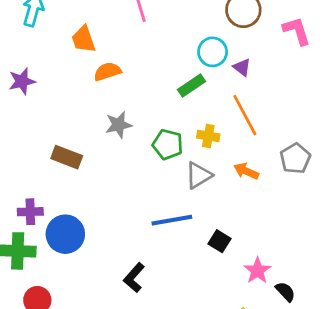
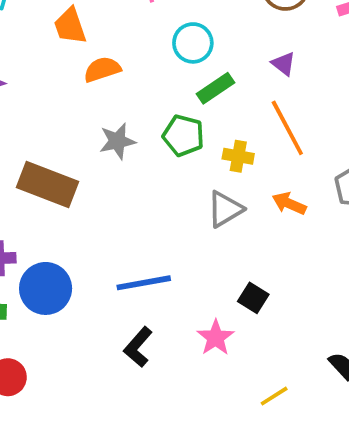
cyan circle: (213, 52) -> (193, 43), moved
green pentagon: (168, 144) -> (183, 135), moved
brown rectangle: (67, 157) -> (47, 185), size x1.4
blue line: (172, 220) -> (144, 283), moved
pink star: (257, 271) -> (216, 338), moved

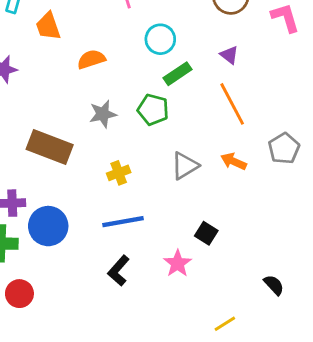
orange trapezoid: (70, 26) -> (48, 26), moved
yellow cross: (238, 156) -> (119, 173), moved, turned -30
yellow line: (274, 396) -> (225, 324), moved

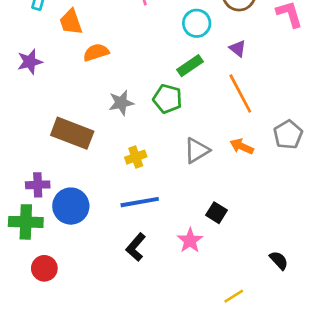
cyan circle: (160, 39) -> (197, 23), moved
orange semicircle: (91, 59) -> (96, 52), moved

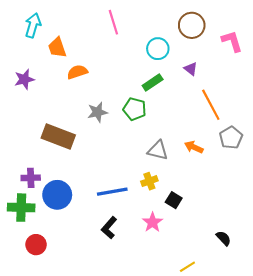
orange line: (240, 93) -> (211, 105), moved
gray triangle: (197, 150) -> (158, 150), turned 45
yellow cross: (136, 157) -> (149, 181), moved

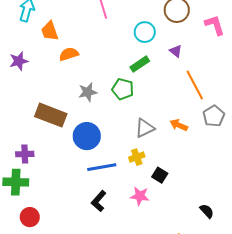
gray triangle: (158, 150) -> (145, 128), turned -40
blue circle: (57, 195) -> (87, 136), moved
pink star: (153, 222) -> (140, 196), turned -30

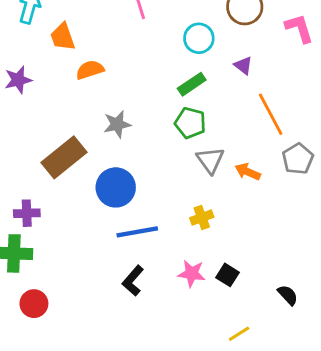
green pentagon: (123, 89) -> (190, 123), moved
brown rectangle: (51, 115) -> (64, 157), turned -60
gray triangle: (145, 128) -> (210, 160), moved, turned -40
yellow cross: (137, 157) -> (202, 218), moved
black square: (160, 175) -> (228, 275), moved

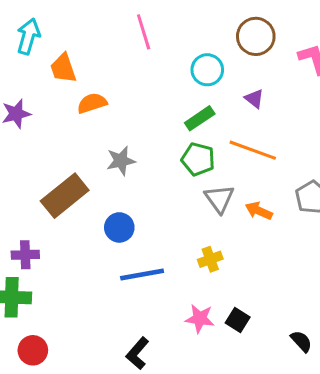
orange line: (271, 114) -> (253, 150), moved, turned -42
blue circle: (116, 187) -> (119, 227), size x0.7
black L-shape: (133, 281) -> (137, 353), moved

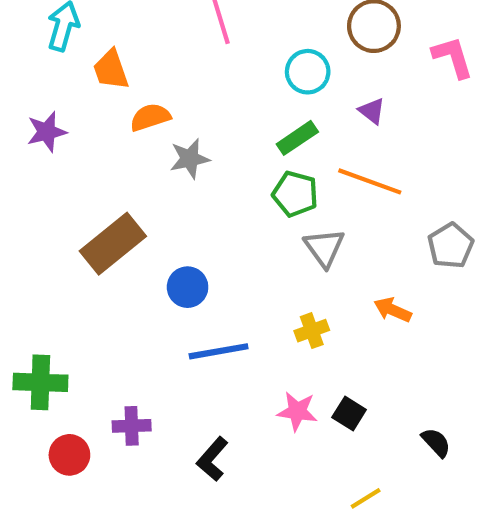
gray star: (121, 161) -> (190, 159), moved
orange arrow: (259, 211) -> (393, 310), moved
purple cross: (25, 255) -> (132, 426), moved

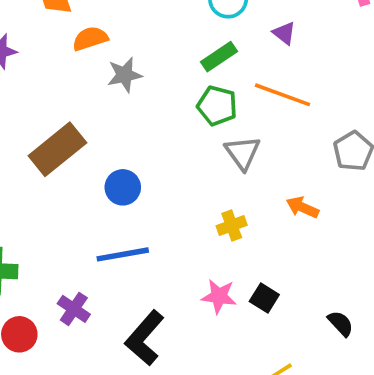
blue line: (219, 351) -> (123, 254), moved
purple cross: (132, 426) -> (74, 309), turned 36
black L-shape: (212, 459) -> (145, 338), size x1.4

